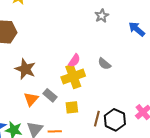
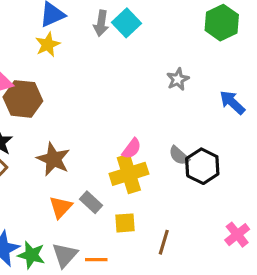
black hexagon: (115, 120) -> (202, 166), moved

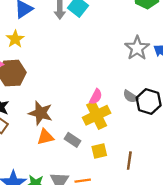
yellow star: (48, 45) -> (15, 39), moved
gray star: (178, 79) -> (137, 48), moved, size x1.5
orange triangle: (61, 207) -> (45, 137), moved, turned 42

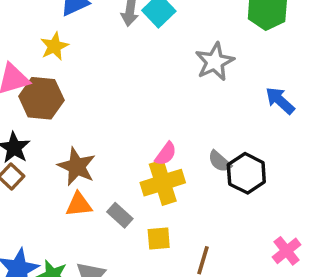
gray star: (137, 48) -> (215, 62), moved

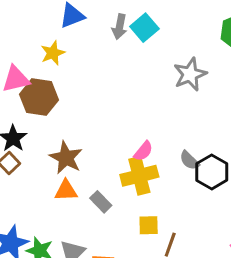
yellow square: (159, 238) -> (149, 225), moved

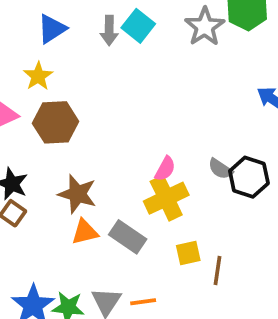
gray star: (190, 74) -> (205, 27), moved
brown hexagon: (39, 97) -> (56, 122), moved
gray rectangle: (101, 202) -> (128, 237), size x1.4

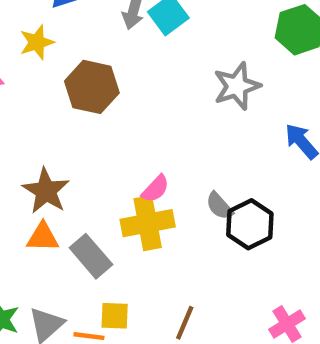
gray star: (205, 27) -> (237, 86), moved
brown hexagon: (56, 122) -> (92, 87), moved
yellow square: (188, 253) -> (115, 316), moved

